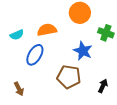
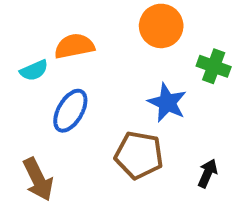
orange semicircle: (47, 30) -> (74, 46), moved
brown arrow: (19, 89) -> (38, 179), size x1.5

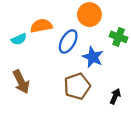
blue ellipse: (70, 111) -> (68, 41), moved
brown pentagon: (139, 155) -> (77, 86), turned -30
brown arrow: (38, 179) -> (21, 82), moved

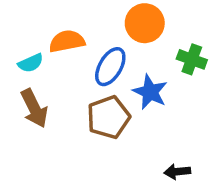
brown arrow: (21, 82) -> (34, 108), moved
brown pentagon: (77, 86) -> (108, 117), moved
black arrow: (115, 96) -> (177, 172), moved, turned -120

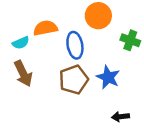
blue ellipse: (110, 67) -> (75, 45), turned -40
blue star: (150, 92) -> (108, 77), moved

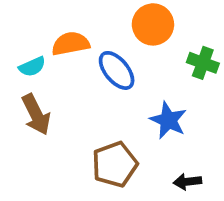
blue ellipse: (75, 45) -> (117, 70), turned -30
brown pentagon: (74, 80) -> (115, 164), moved

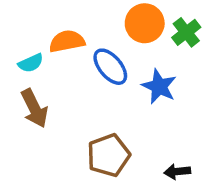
green cross: (203, 63) -> (186, 32), moved, turned 32
blue star: (168, 120) -> (159, 87), moved

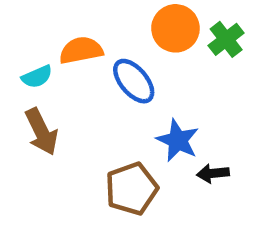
blue star: (159, 87) -> (178, 140), moved
black arrow: (177, 172) -> (213, 173), moved

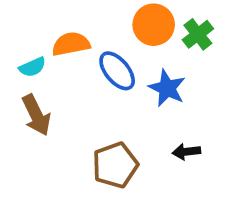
blue star: (178, 140) -> (167, 88), moved

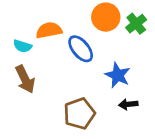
cyan semicircle: (32, 67) -> (22, 46), turned 42
blue star: (167, 88) -> (118, 75), moved

